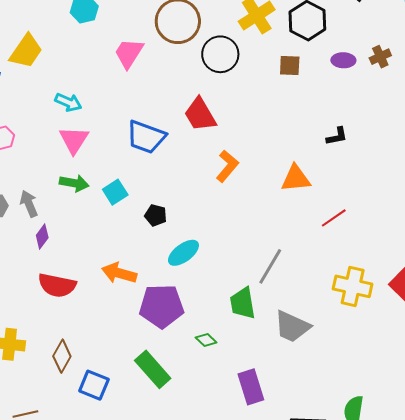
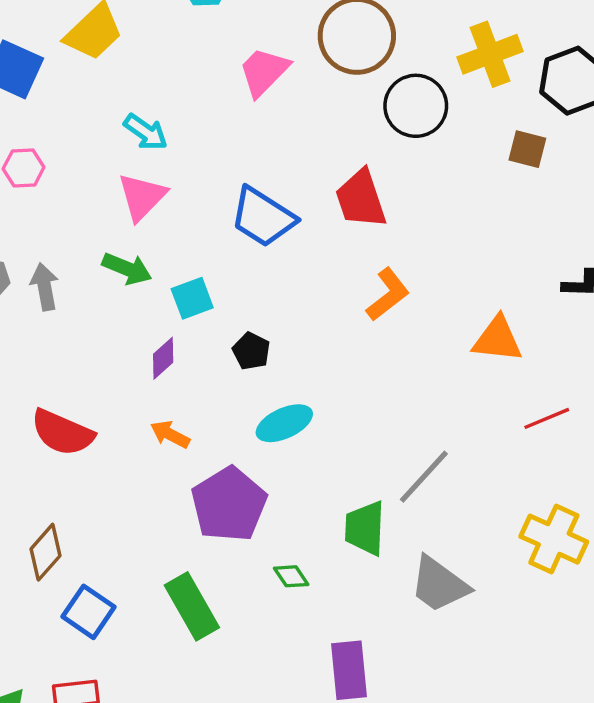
purple diamond: (42, 237) -> (163, 358), moved
orange arrow: (119, 273) -> (170, 434), size x0.7
purple pentagon: (162, 306) -> (229, 504), turned 30

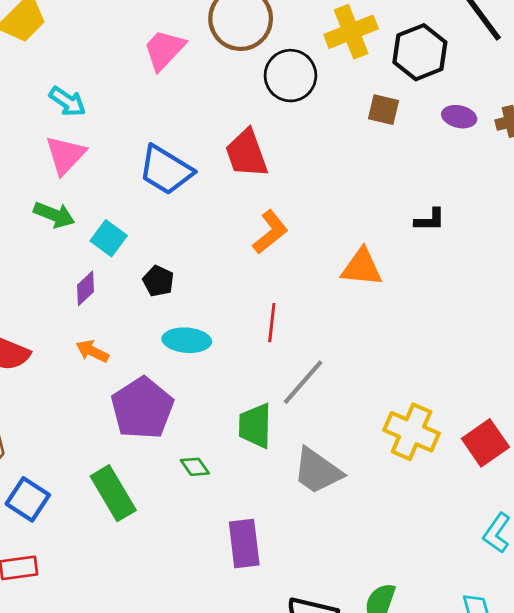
cyan square: (192, 298) -> (109, 238), turned -32
red line: (547, 418) -> (272, 323), moved, turned -60
cyan ellipse: (284, 423) -> (187, 340), turned 30

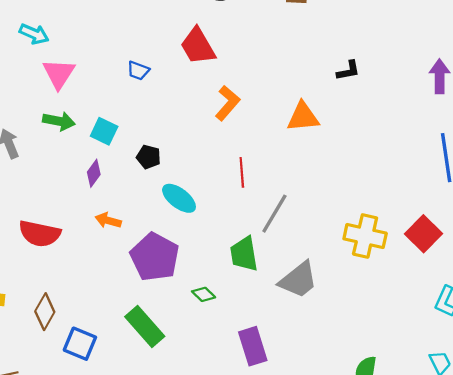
cyan arrow: (68, 102) -> (34, 34), moved
blue trapezoid: (166, 170) -> (138, 71), size x0.5
cyan ellipse: (187, 340) -> (179, 198), turned 44
gray trapezoid: (317, 471) -> (298, 280), turned -63

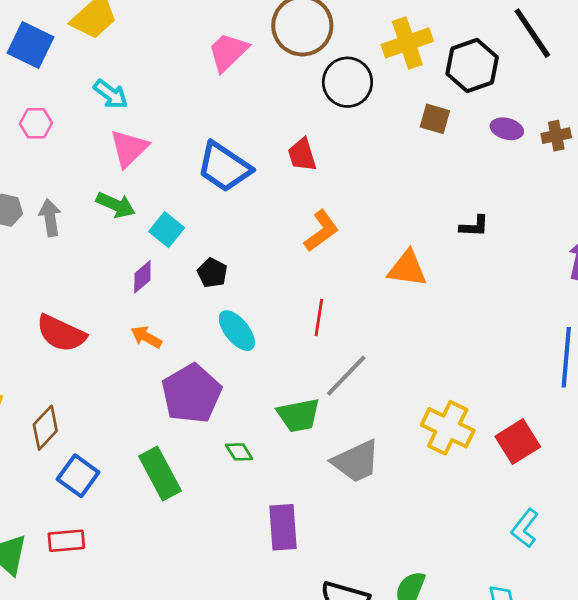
red trapezoid: (198, 46) -> (302, 155), size x0.7
blue trapezoid: (138, 71) -> (224, 167), size x2.0
green trapezoid: (244, 254) -> (299, 415), turned -105

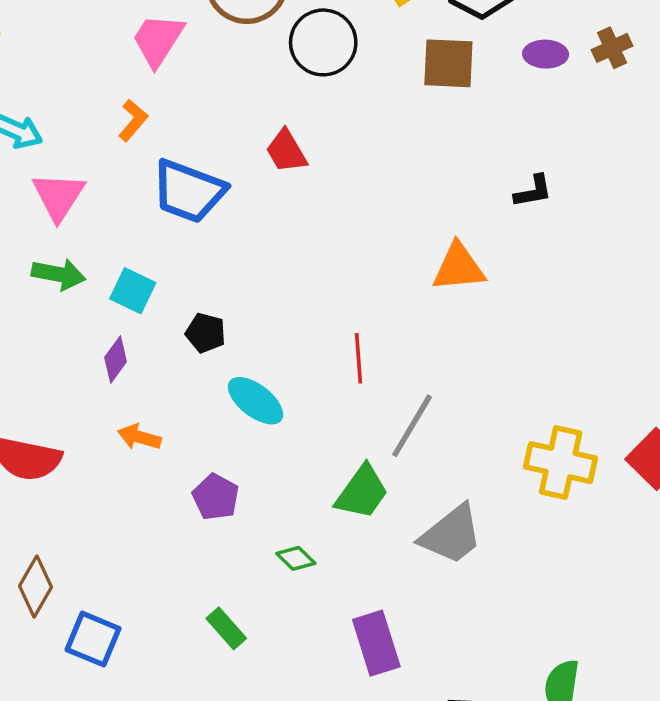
brown square: (435, 119) -> (448, 63), size x1.4
orange L-shape: (321, 231) -> (133, 120), moved, size x0.7
purple pentagon: (191, 394) -> (216, 497), size x0.6
green trapezoid: (299, 415) -> (362, 492), turned -30
green rectangle: (160, 474) -> (226, 628), moved, size x0.6

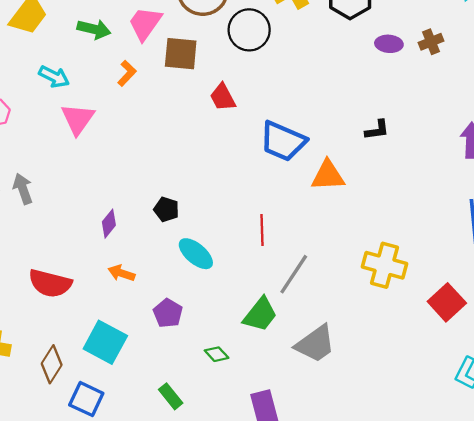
brown square: (448, 63) -> (181, 54), moved
blue trapezoid: (189, 191) -> (283, 141), moved
green arrow: (59, 274) -> (94, 29), moved
cyan square: (133, 291) -> (105, 342), moved, size x1.5
yellow cross: (561, 463) -> (385, 265), moved

